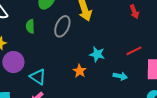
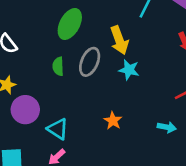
green semicircle: (30, 26) -> (58, 66), moved
cyan star: (97, 54) -> (129, 70), moved

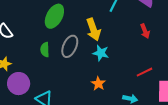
orange star: (113, 121) -> (98, 84), moved

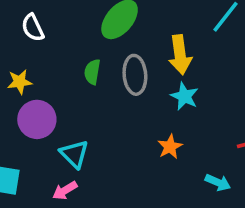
gray ellipse: (70, 46) -> (135, 75), turned -40

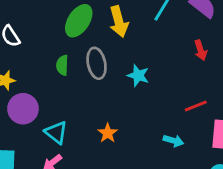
yellow arrow: (180, 55) -> (119, 22), moved
orange star: (170, 147) -> (108, 133), moved

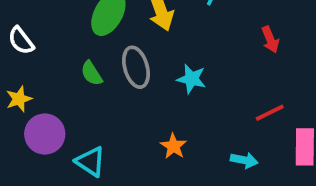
green semicircle: (62, 65) -> (92, 73), turned -30
orange star: (108, 133) -> (173, 146), moved

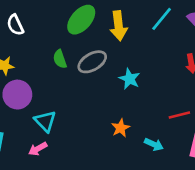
gray ellipse: (136, 67) -> (92, 62), turned 64
orange star: (173, 146) -> (121, 128), moved

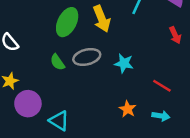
gray ellipse: (92, 62) -> (87, 57), turned 30
red line: (179, 115) -> (162, 86), moved, turned 60

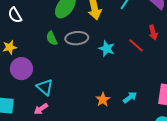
red line: (162, 86) -> (136, 45), moved
orange star: (127, 109) -> (103, 100), moved
cyan arrow: (161, 116) -> (130, 97), turned -56

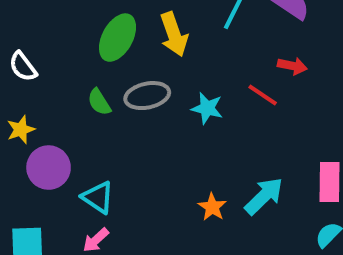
red arrow: (153, 32) -> (292, 66), turned -56
cyan arrow: (130, 97) -> (264, 196), size x1.5

